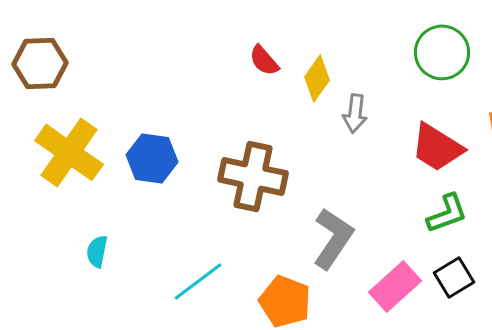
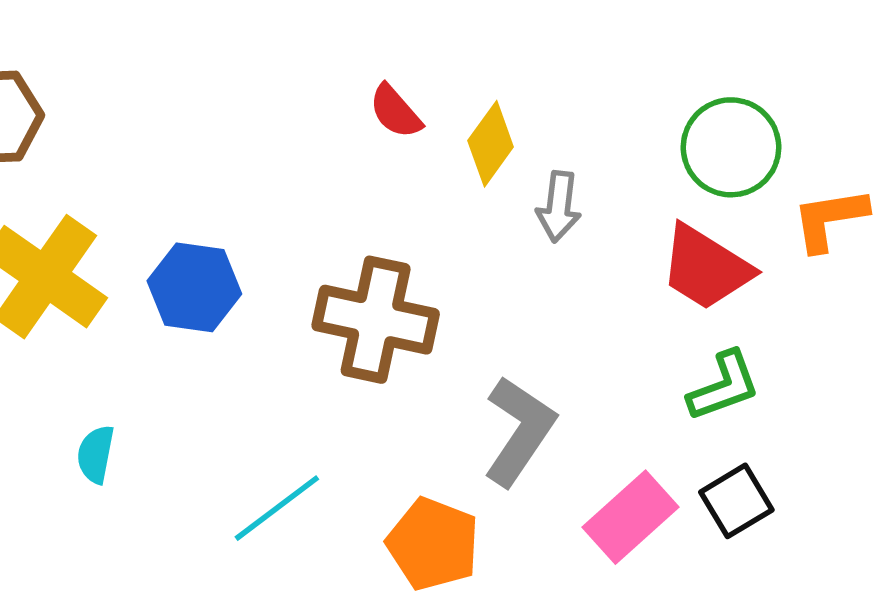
green circle: (442, 52) -> (731, 147), moved

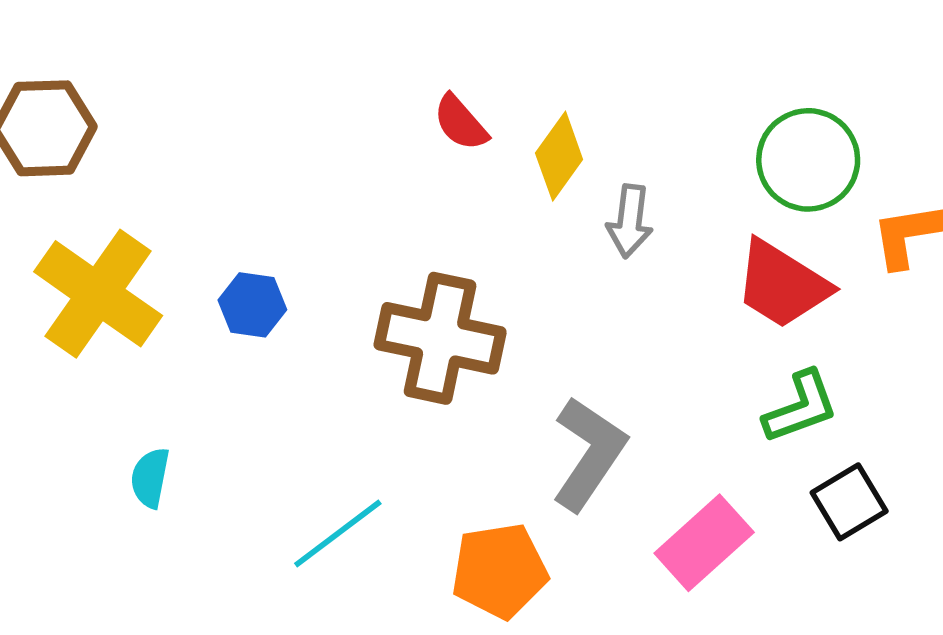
blue hexagon: (194, 287) -> (252, 305), size x0.7
black square: (736, 501) -> (849, 502), moved
orange pentagon: (433, 544) -> (500, 571), turned -30

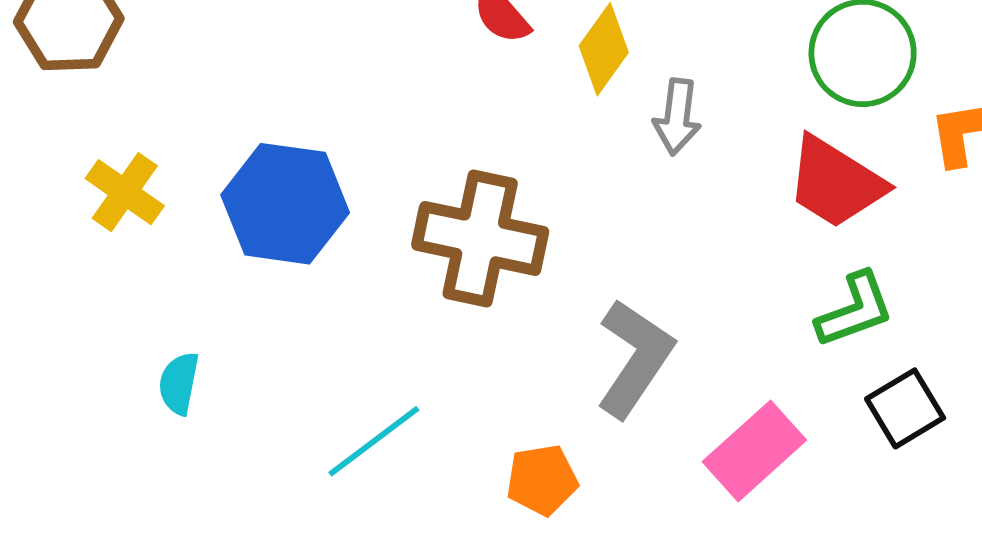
yellow cross: (98, 294) -> (125, 192), size x0.6
blue hexagon: (252, 305) -> (285, 204), size x1.8
orange pentagon: (500, 571) -> (542, 480), size x0.7

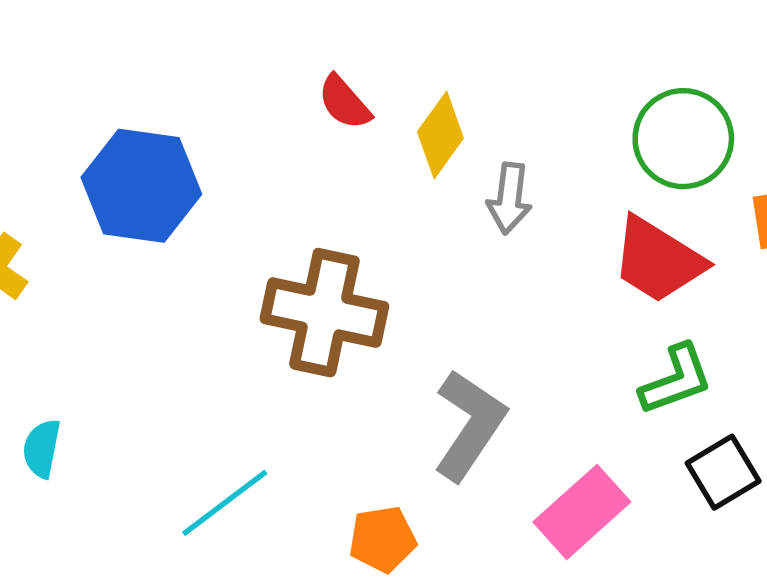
blue hexagon: (285, 204) -> (141, 186), moved

